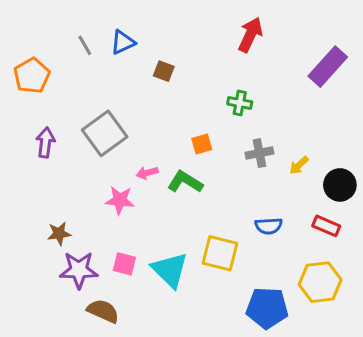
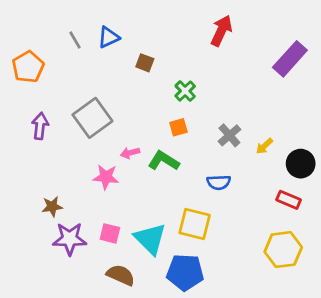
green cross: (240, 103) -> (185, 91), moved, turned 35
gray cross: (259, 153) -> (229, 135), turned -30
blue semicircle: (269, 226) -> (219, 182), moved
blue pentagon: (267, 308) -> (185, 272), moved
brown semicircle: (103, 311) -> (121, 275), moved

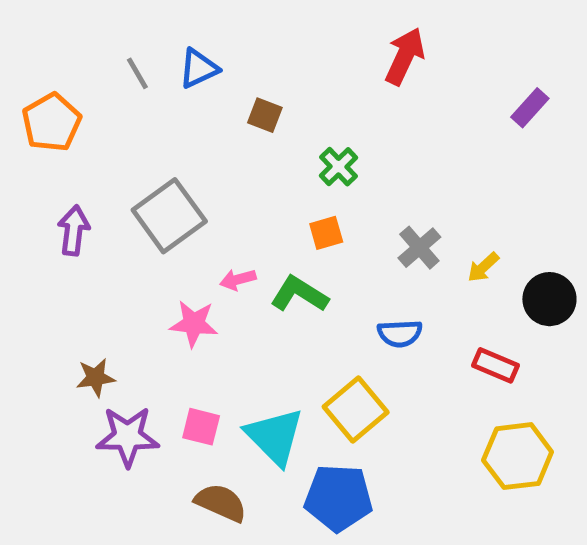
purple rectangle: (290, 59) -> (530, 108), size x0.6
red rectangle: (289, 200) -> (496, 365), moved
yellow square: (195, 224) -> (356, 409), turned 36

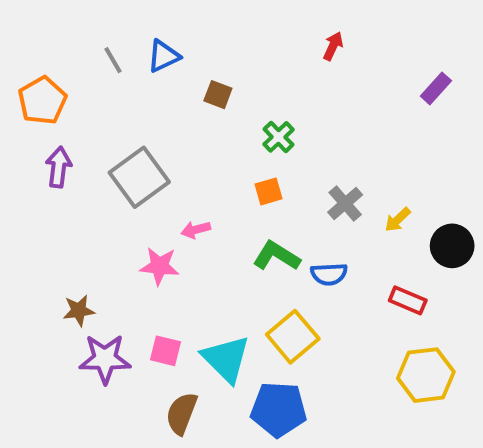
red arrow: (405, 56) -> (333, 46), size x0.6
purple arrow: (74, 230) -> (59, 167), moved
green L-shape: (299, 294) -> (276, 256), moved
brown semicircle: (221, 503) -> (182, 413), turned -93

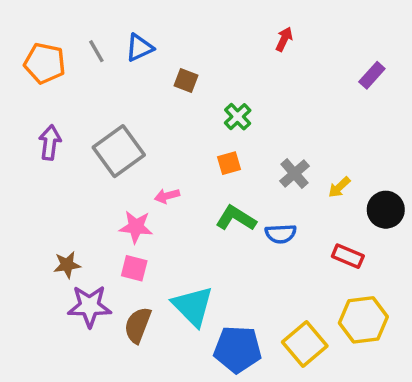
orange pentagon: (42, 101) -> (45, 63), moved, turned -30
yellow square: (293, 337) -> (305, 344), moved
pink square: (165, 351) -> (134, 268), moved
brown semicircle: (182, 413) -> (138, 325), moved

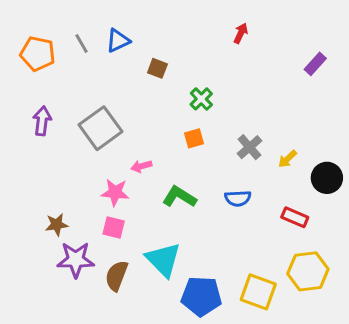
green L-shape: (236, 218) -> (179, 197), moved
yellow square: (305, 344) -> (258, 292), turned -30

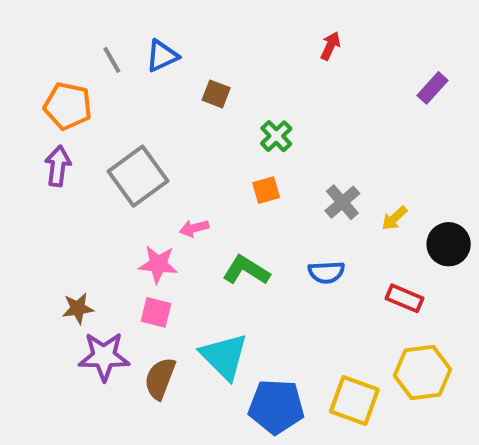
orange pentagon: (38, 54) -> (68, 106), moved

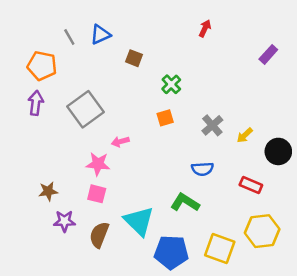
green L-shape: (246, 270) -> (185, 202), moved
purple star: (104, 356) -> (64, 221), size x0.7

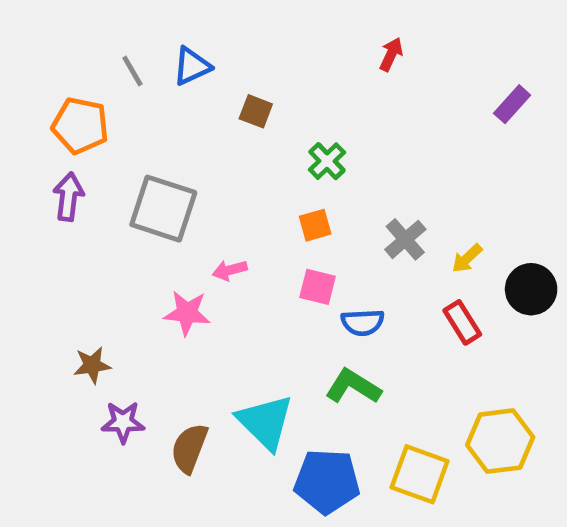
gray square: (85, 109) -> (163, 209), turned -36
blue semicircle: (202, 169) -> (363, 322), moved
red rectangle: (251, 185) -> (462, 322), moved, turned 35
pink square: (97, 194) -> (318, 287), moved

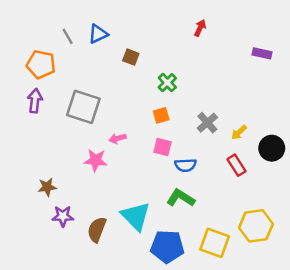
purple rectangle: (512, 104) -> (262, 53), turned 60

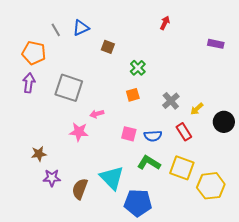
pink square: (162, 147) -> (129, 134), moved
red rectangle: (237, 165) -> (184, 132), moved
yellow square: (215, 243) -> (182, 168), moved

